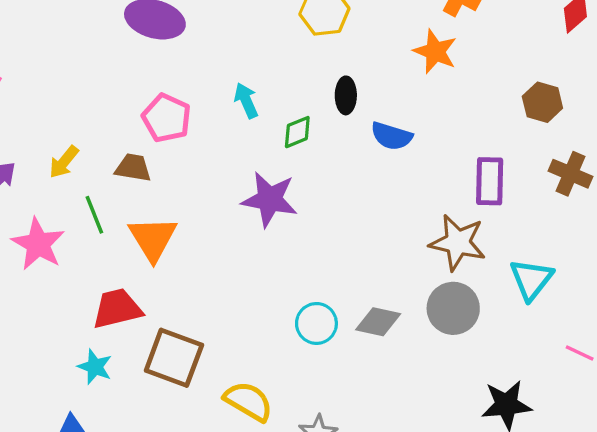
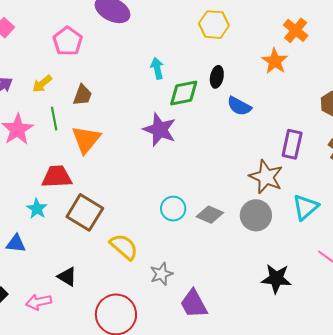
pink pentagon: (167, 118) -> (68, 41), moved
green diamond: (297, 132) -> (184, 93), size x1.5
brown trapezoid: (133, 168) -> (83, 95), turned 90

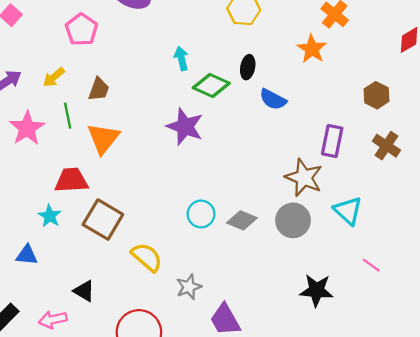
green diamond: (184, 93) -> (211, 85), turned 36
cyan triangle: (305, 207) -> (348, 211), turned -36

